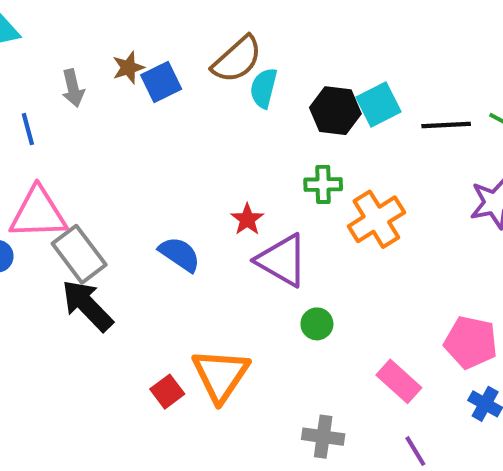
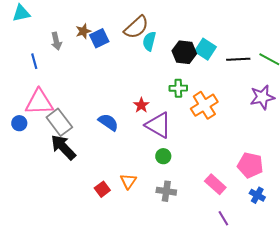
cyan square: (378, 104) -> (205, 49), turned -30
green circle: (317, 324) -> (163, 156), moved
orange triangle: (221, 375) -> (128, 181), size x0.6
gray cross: (323, 437) -> (166, 191), moved

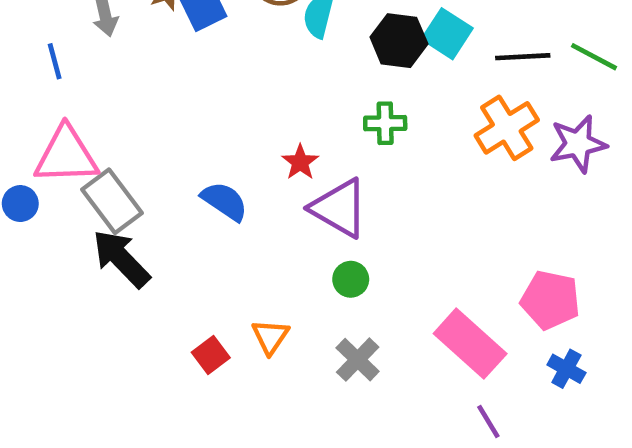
orange cross: (204, 105) -> (507, 128), moved
pink rectangle: (215, 184) -> (470, 344), size x1.4
gray cross: (166, 191) -> (358, 360), turned 36

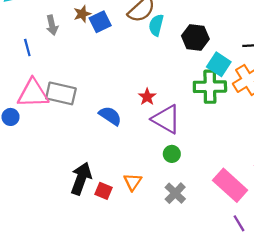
cyan square: (447, 34) -> (219, 64), moved
green cross: (385, 123) -> (210, 87), moved, size x1.6
gray rectangle: (112, 201) -> (61, 93), moved, turned -40
black arrow: (121, 259) -> (81, 179), moved, turned 64
red square: (211, 355) -> (103, 191), turned -30

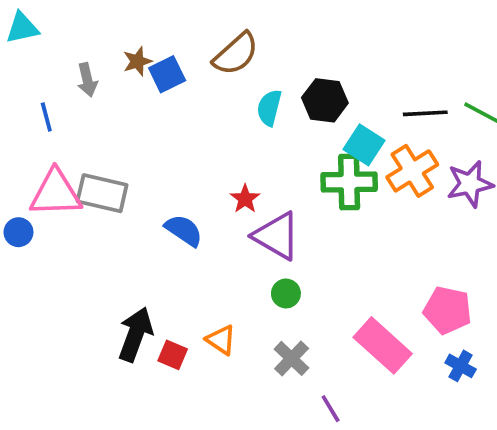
cyan semicircle: (156, 25) -> (269, 108), moved
orange triangle: (133, 182) -> (221, 340), turned -30
purple line: (239, 223) -> (331, 409), moved

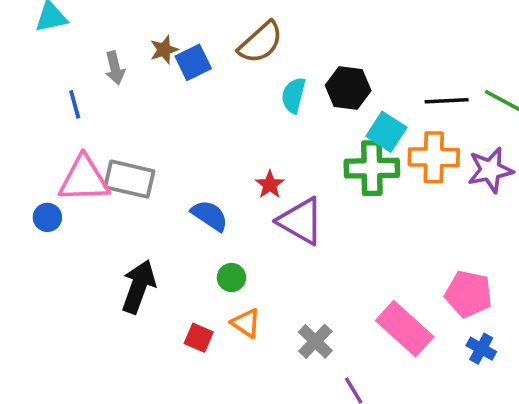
orange cross: (412, 171) -> (434, 157), turned 33
green circle: (286, 293) -> (231, 278), moved
black arrow: (135, 334) -> (139, 287), moved

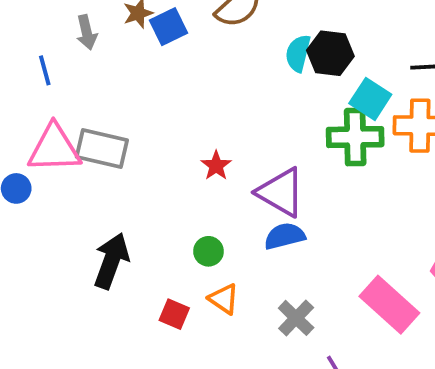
cyan semicircle: (293, 95) -> (298, 53), moved
red star: (270, 185) -> (216, 166), moved
blue semicircle: (210, 216) -> (285, 236), moved, turned -48

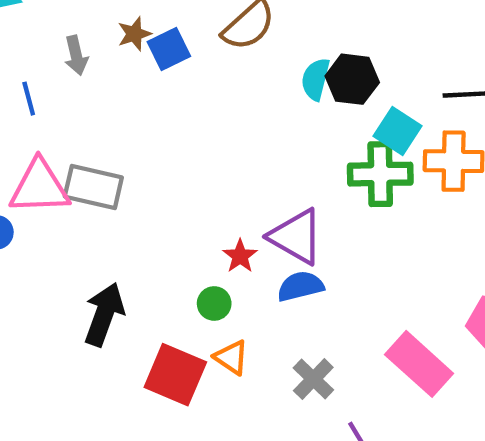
red star: (216, 166) -> (240, 256), moved
red square: (174, 314) -> (175, 375), size x1.8

